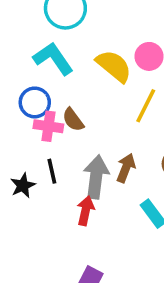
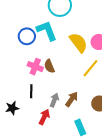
blue circle: (35, 102) -> (27, 36), moved
gray arrow: (96, 177) -> (54, 100), size x0.6
black star: (23, 185) -> (12, 108), moved

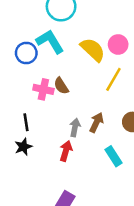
black line: (31, 91) -> (26, 122), moved

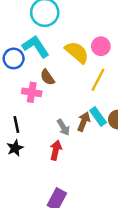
brown semicircle: (61, 86) -> (47, 77), moved
gray arrow: (75, 127) -> (63, 127), turned 140
cyan rectangle: (114, 156) -> (98, 117), moved

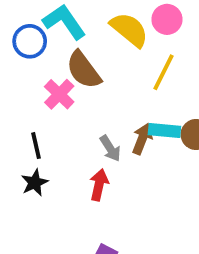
brown semicircle: (47, 77) -> (84, 70), size x1.5
pink cross: (32, 92) -> (59, 94), turned 36
cyan rectangle: (98, 117) -> (164, 130), turned -48

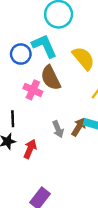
pink cross: (59, 94) -> (33, 90), turned -30
red arrow: (99, 185) -> (30, 149), moved

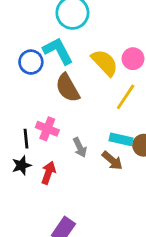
pink cross: (33, 90) -> (47, 129), moved
brown arrow: (79, 127) -> (112, 161), moved, turned 102

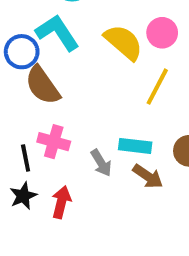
brown semicircle: (68, 88) -> (43, 85), moved
cyan rectangle: (121, 139) -> (135, 146), moved

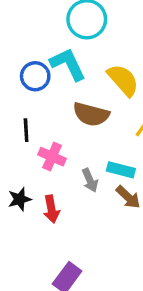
brown semicircle: (43, 85) -> (91, 114), moved, turned -48
black line: (26, 158) -> (26, 130), moved
red arrow: (61, 202) -> (51, 209), turned 148

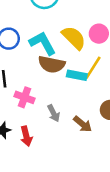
cyan L-shape: (68, 64) -> (43, 43), moved
cyan rectangle: (121, 170) -> (77, 75), moved

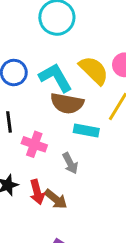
cyan rectangle: (77, 75) -> (86, 131), moved
brown arrow: (83, 124) -> (56, 199), moved

